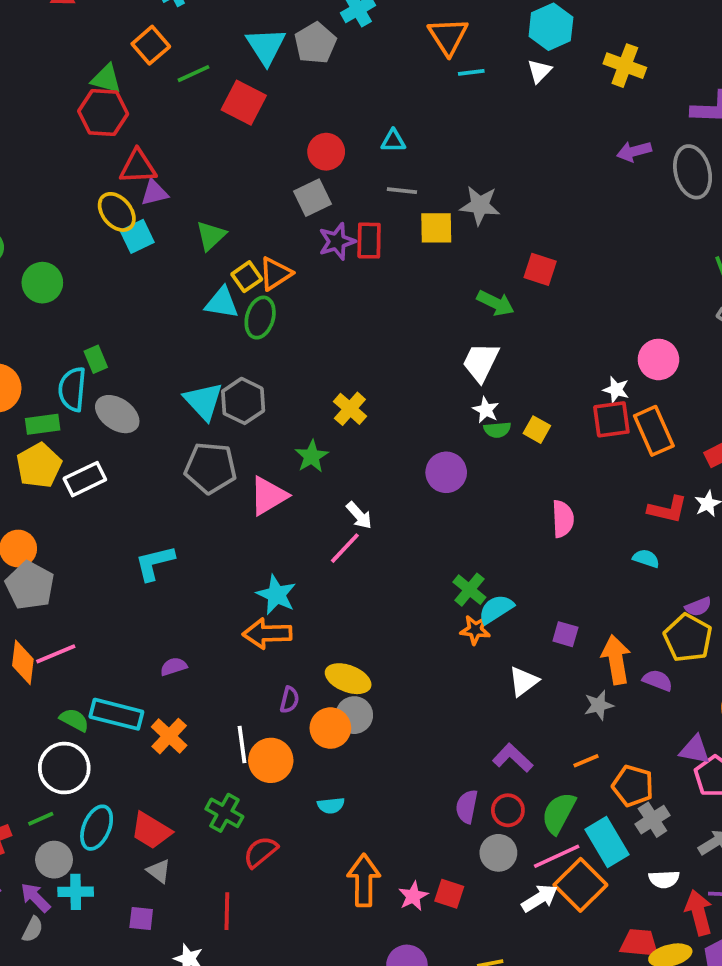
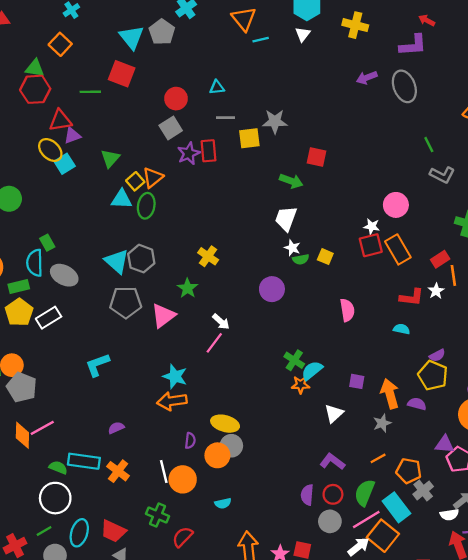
green line: (194, 74) -> (90, 92), moved, turned 30
white semicircle: (664, 879) -> (449, 515), moved

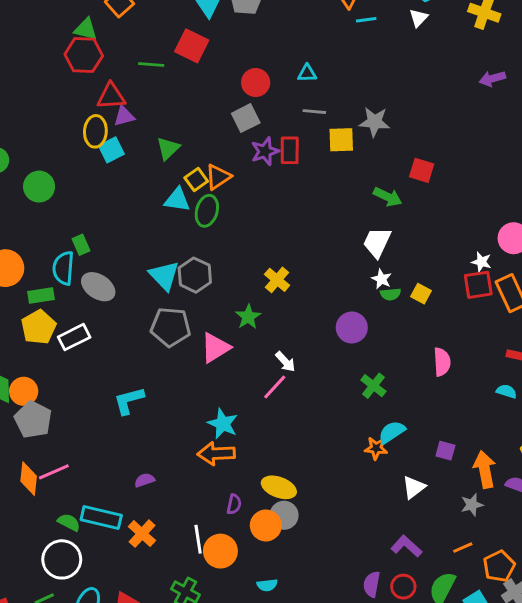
yellow ellipse: (50, 150) -> (95, 131), turned 45
green cross: (294, 360) -> (373, 386), moved
orange pentagon: (409, 471) -> (499, 566), turned 30

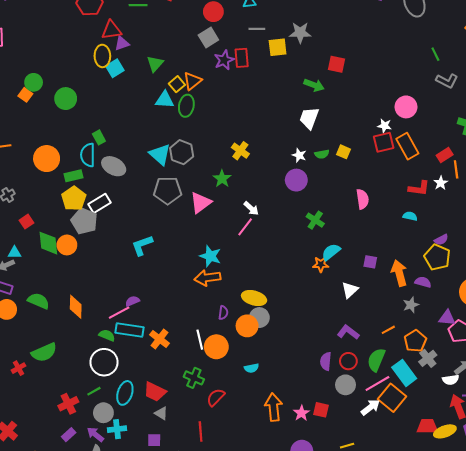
white star: (382, 279) -> (299, 155), moved
gray pentagon: (33, 420) -> (84, 221), moved
pink line: (54, 472) -> (119, 313), moved
purple semicircle: (145, 480) -> (132, 301), moved
gray star: (472, 505) -> (411, 305), moved

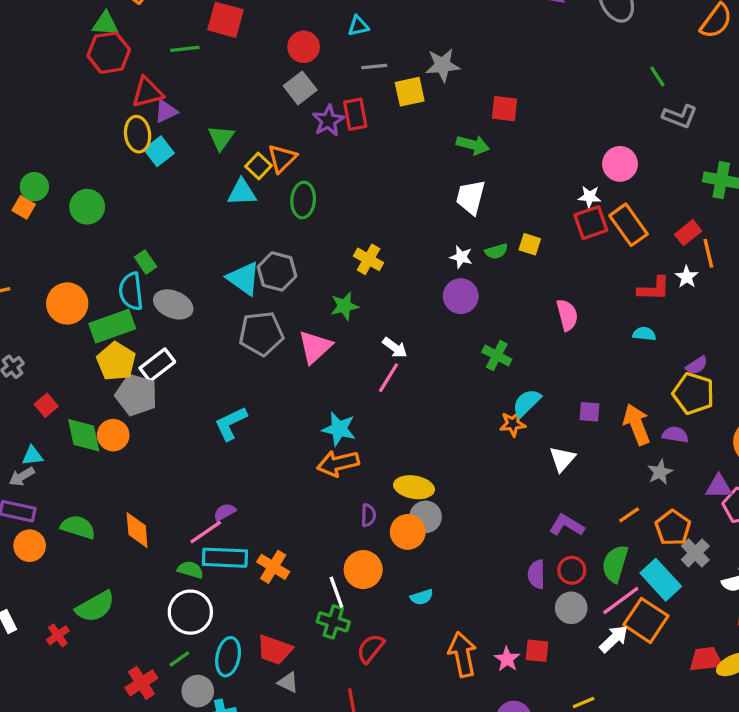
green ellipse: (186, 106) -> (303, 200), moved
green rectangle: (74, 176) -> (112, 326), size x1.5
green star: (222, 179) -> (345, 306), turned 30
white line: (200, 340) -> (336, 592), moved

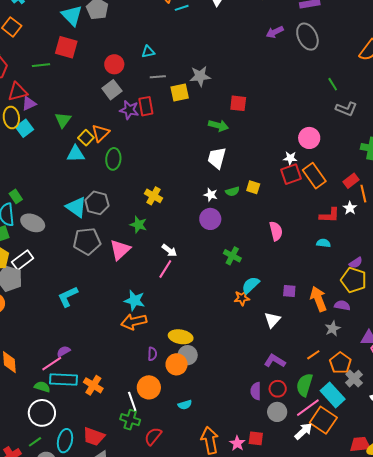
purple star: (328, 121) -> (129, 110), turned -30
green star: (345, 306) -> (138, 225), turned 30

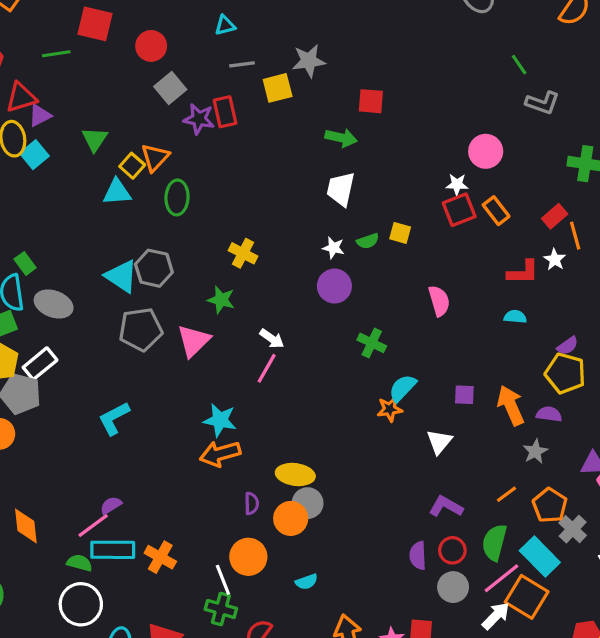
red circle: (114, 64) -> (151, 46), moved
orange rectangle: (314, 176) -> (496, 211), size x0.7

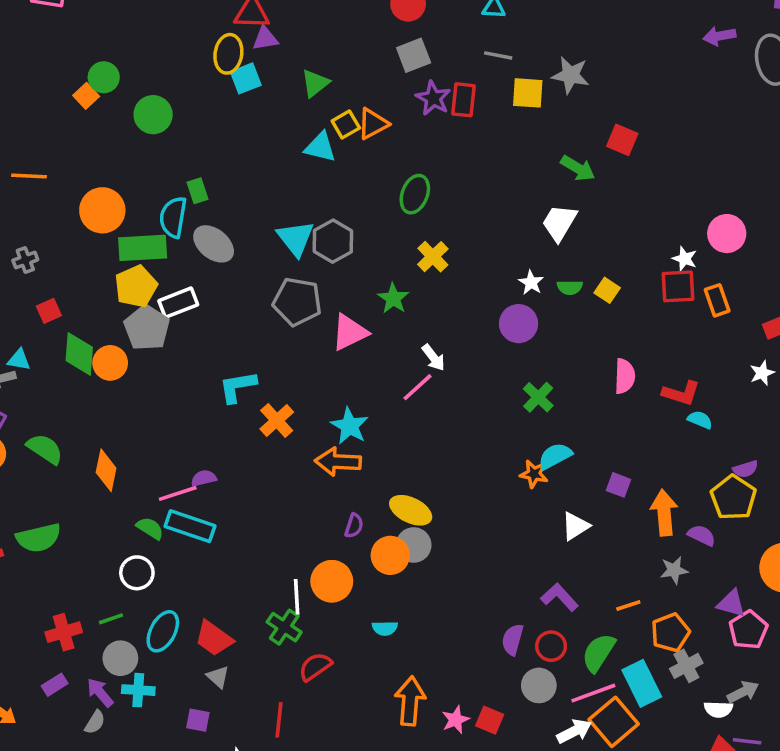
green ellipse: (177, 197) -> (415, 194), moved
red L-shape: (523, 272) -> (681, 393), moved
orange cross: (160, 557) -> (277, 421), moved
white circle: (81, 604) -> (137, 573), size x0.7

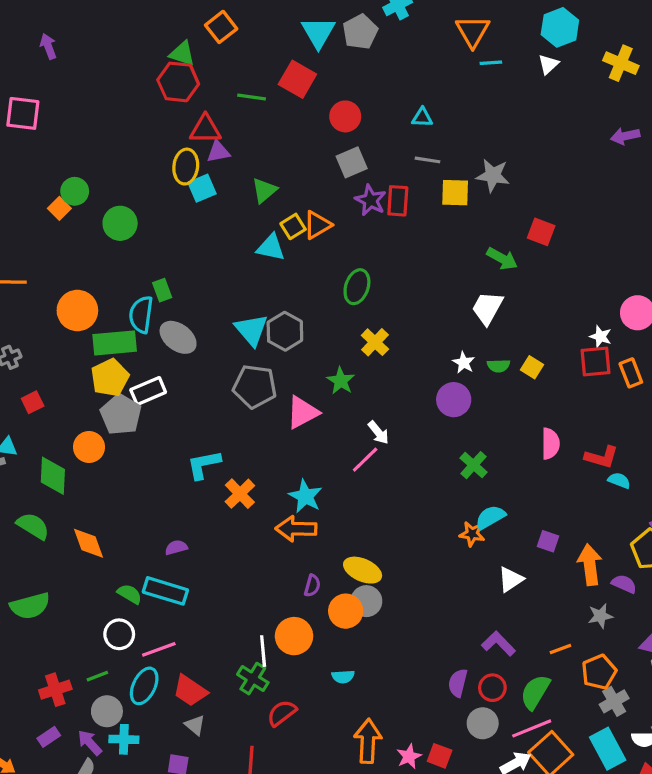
green diamond: (79, 354) -> (53, 476), moved
orange diamond: (106, 470) -> (88, 543), turned -30
pink line: (178, 493) -> (159, 649), moved
cyan rectangle: (642, 683) -> (608, 749), moved

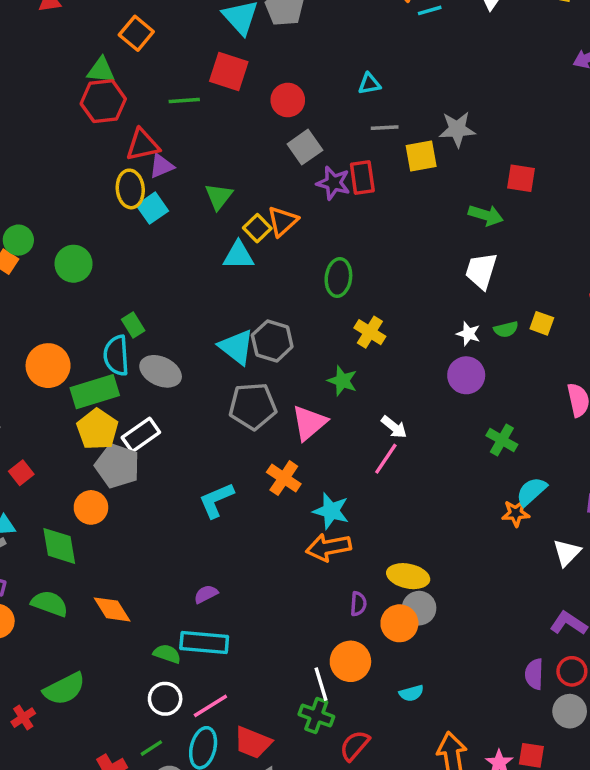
orange cross: (240, 494) -> (284, 478), moved

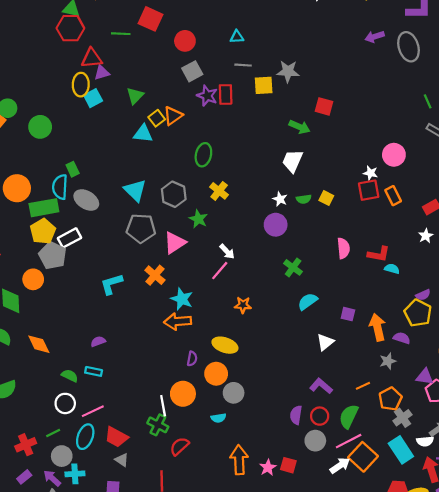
gray hexagon: (272, 341) -> (174, 194), moved
orange star: (516, 513) -> (243, 305), moved
gray circle: (419, 608) -> (234, 393), moved
cyan rectangle: (204, 642) -> (94, 371), size x0.6

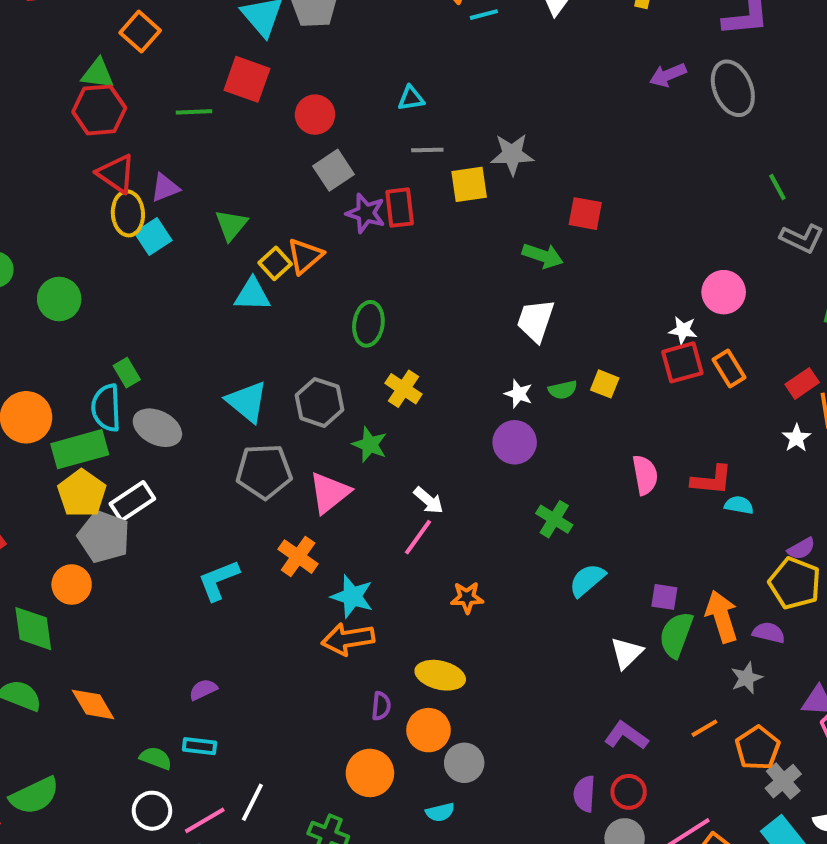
red triangle: (92, 58) -> (116, 174), moved, turned 45
white line: (163, 406) -> (252, 802), moved, turned 42
green semicircle: (349, 416) -> (676, 635), moved

